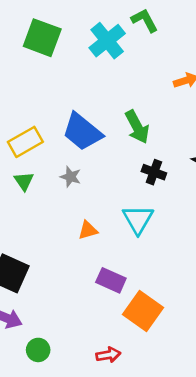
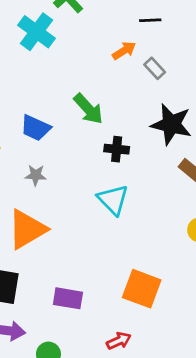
blue trapezoid: (82, 132) -> (36, 128), size x0.7
orange triangle: (88, 230) -> (27, 229), moved, size x2.0
purple rectangle: (111, 280) -> (68, 298), moved

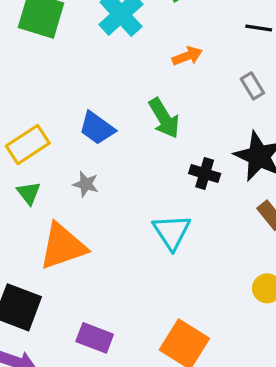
orange arrow: (124, 51) -> (187, 56), moved
black cross: (117, 149) -> (205, 174), moved

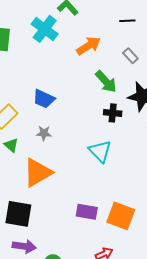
orange arrow: (187, 56) -> (89, 46), size x1.4
green arrow: (164, 118) -> (106, 82), moved
purple rectangle: (95, 338) -> (87, 212), moved

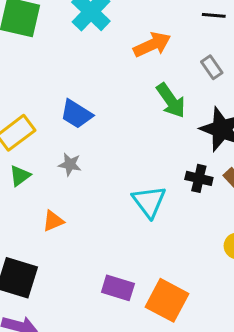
black cross: (113, 113) -> (199, 178), moved
green triangle: (11, 145) -> (20, 176), turned 35
orange triangle: (38, 173) -> (53, 221), size x0.5

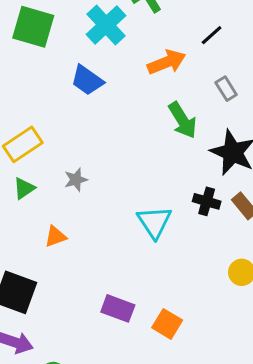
black line: (214, 15) -> (212, 35), moved, turned -50
blue trapezoid: (76, 114) -> (87, 80), moved
gray star: (70, 164) -> (76, 180), turned -30
orange square: (167, 300) -> (167, 324), size x0.7

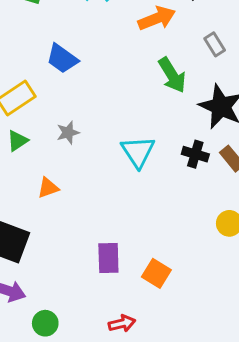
blue trapezoid: (87, 80) -> (62, 59), moved
cyan triangle: (154, 222) -> (138, 152), moved
purple rectangle: (118, 308) -> (108, 258), turned 68

